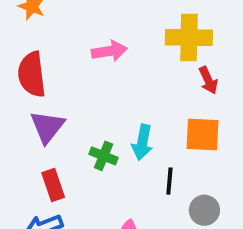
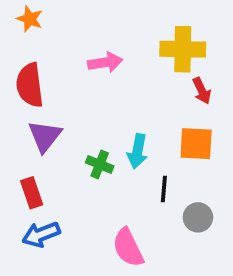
red rectangle: (53, 185) -> (32, 193), moved

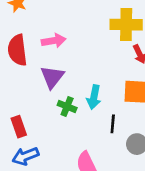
pink arrow: (105, 62) -> (54, 41), moved
purple triangle: (45, 136) -> (52, 77), moved

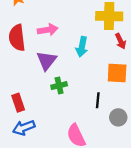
cyan arrow: (94, 97) -> (82, 47), moved
green cross: (67, 106) -> (59, 86), turned -35

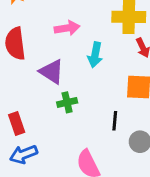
pink arrow: (48, 30) -> (67, 28), moved
purple triangle: (47, 60) -> (52, 72), turned -35

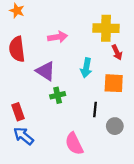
cyan arrow: (95, 55) -> (86, 68), moved
blue arrow: (24, 154) -> (24, 136), turned 60

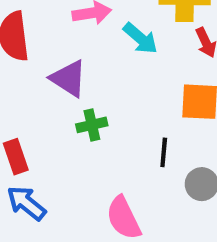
cyan arrow: (86, 68) -> (140, 38), moved, turned -60

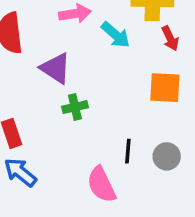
black line: (164, 152) -> (128, 151), moved

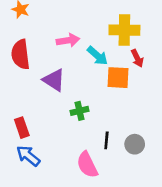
orange square: (165, 88) -> (118, 78), moved
green cross: (75, 107) -> (80, 111), moved

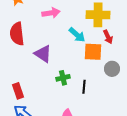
pink arrow: (68, 40) -> (51, 13), moved
black line: (106, 140) -> (84, 87), moved
gray circle: (135, 144) -> (112, 69), moved

